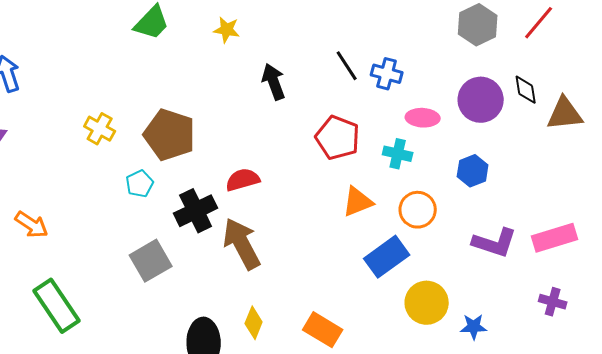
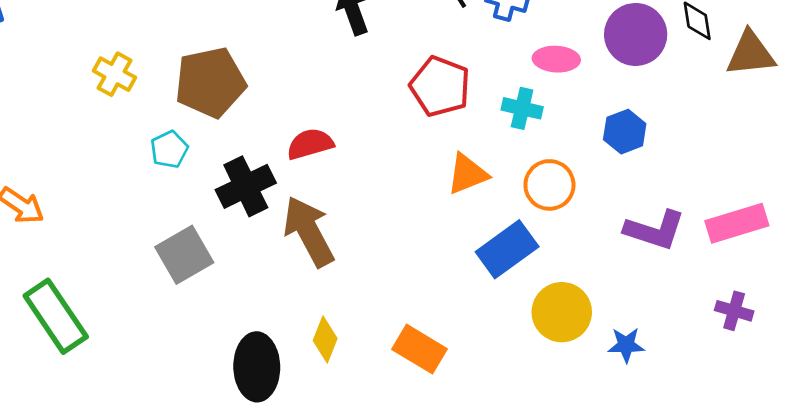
brown pentagon: (170, 135) -> (210, 82), turned -30

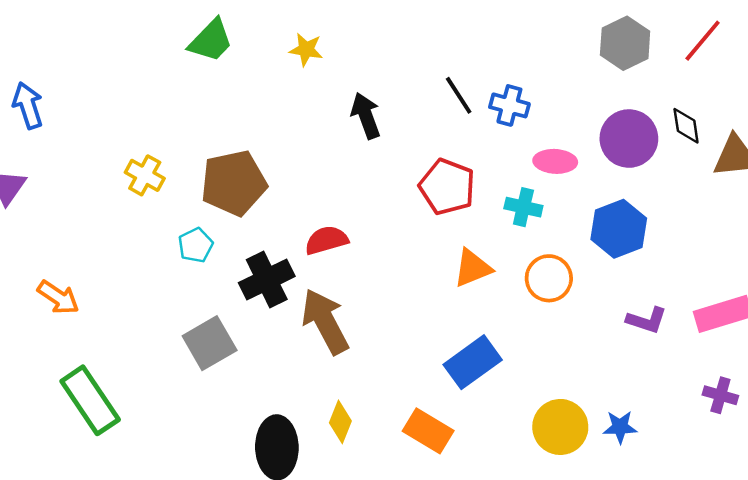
blue hexagon: (625, 132) -> (619, 229), size x1.4
purple L-shape: (655, 230) -> (647, 320), size x0.7
blue rectangle: (507, 249) -> (473, 362), moved
yellow circle: (562, 312) -> (560, 427), moved

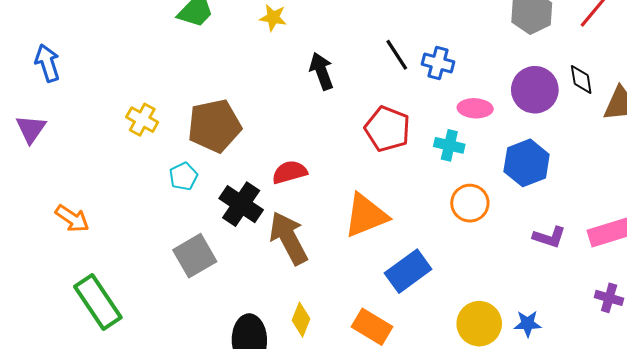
orange triangle: (473, 268) -> (366, 215), moved, size x1.4
black cross: (267, 280) -> (241, 204), turned -30

